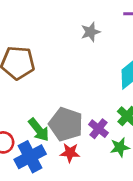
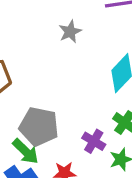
gray pentagon: (66, 124) -> (39, 127), moved

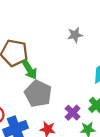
green arrow: (25, 151) -> (30, 70), moved

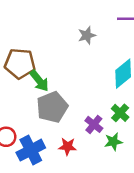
gray pentagon: (38, 94) -> (52, 107), turned 30

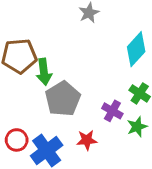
green arrow: (39, 81) -> (44, 72), turned 40

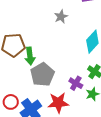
red star: (87, 140) -> (58, 103), size x1.5

